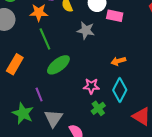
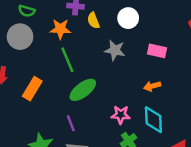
pink rectangle: (115, 16) -> (157, 51), moved
cyan diamond: (120, 90) -> (153, 120), turned -30
purple line: (39, 94) -> (71, 123), moved

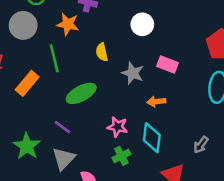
yellow semicircle: (93, 21) -> (102, 52), moved
gray star: (115, 50) -> (133, 73), moved
green line: (67, 60) -> (54, 58), moved
purple line: (71, 123) -> (62, 127), turned -42

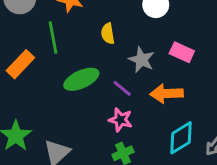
orange arrow: (156, 101) -> (167, 94), size x1.5
purple line: (62, 127) -> (122, 88), moved
cyan diamond: (152, 138) -> (181, 138), moved, turned 48

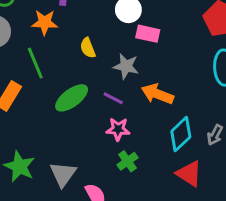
pink rectangle: (182, 52) -> (148, 34), moved
orange arrow: (167, 94) -> (157, 94), turned 36

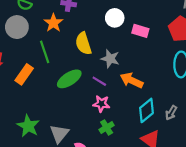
orange star: (45, 22) -> (53, 23), turned 30
pink rectangle: (148, 34) -> (140, 31), moved
yellow semicircle: (88, 48) -> (83, 43), size x1.5

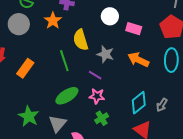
green line: (45, 52) -> (64, 61), moved
green ellipse: (69, 79) -> (67, 96), moved
orange arrow: (132, 80) -> (138, 60), moved

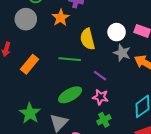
white circle: (110, 16) -> (117, 32), moved
gray star: (105, 54) -> (122, 53), moved
green line: (64, 61) -> (70, 59), turned -70

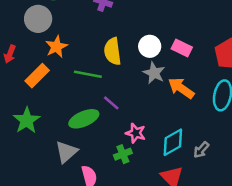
orange star: (61, 18) -> (56, 47), moved
purple line: (100, 76) -> (111, 103), moved
pink star: (100, 97) -> (136, 133), moved
green star: (30, 113) -> (27, 120), moved

